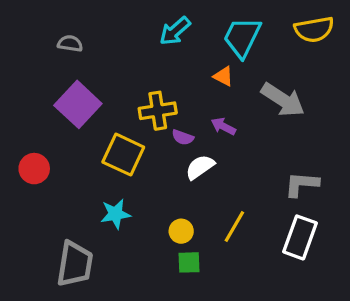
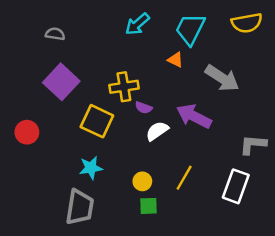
purple arrow: (223, 126) -> (194, 116), moved, size x1.8
gray L-shape: (302, 184) -> (253, 144), moved
gray trapezoid: (75, 264) -> (80, 207), moved

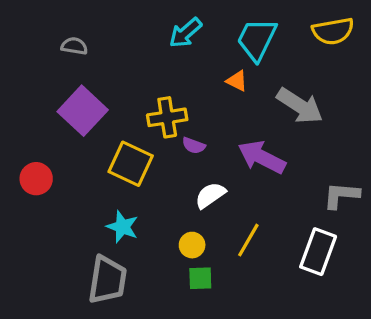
white semicircle: (157, 131) -> (210, 195), moved
cyan star: (91, 168) -> (122, 227), turned 30

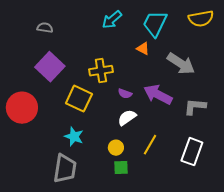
purple semicircle: (194, 146) -> (125, 94), moved
red circle: (36, 179) -> (22, 108), size x1.6
gray L-shape: (341, 195) -> (195, 107), moved

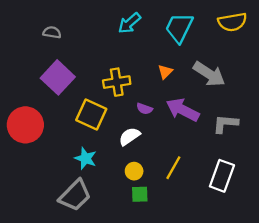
orange triangle: (143, 49) -> (165, 72), moved, turned 48
white semicircle: (127, 118) -> (129, 136), moved
gray trapezoid: (65, 169) -> (75, 195), turned 36

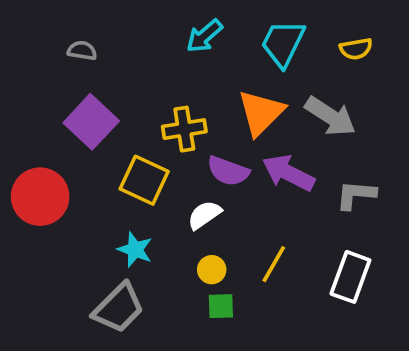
yellow semicircle: (232, 22) -> (356, 49), moved, size x0.7
orange triangle: (165, 72) -> (261, 113), size x2.0
purple semicircle: (144, 109) -> (228, 171), size x1.6

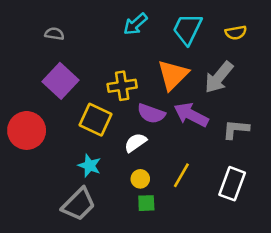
gray arrow: (330, 116) -> (219, 77), turned 96

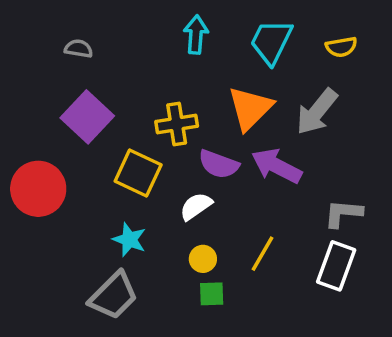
cyan arrow: (135, 24) -> (196, 35), turned 135
gray L-shape: (236, 129) -> (343, 213), moved

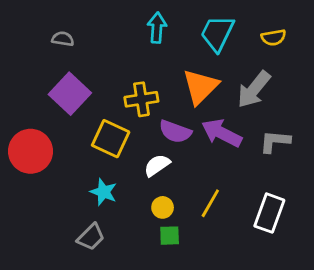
gray L-shape: (343, 213) -> (275, 141), moved
gray trapezoid: (114, 296) -> (91, 237), size x0.7

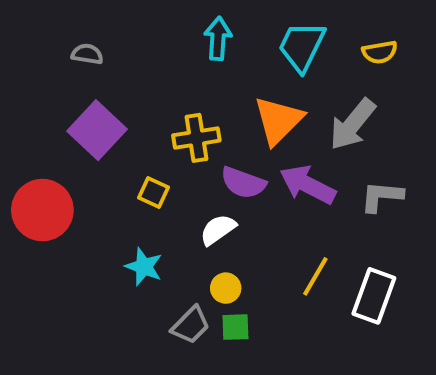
yellow square: (111, 139) -> (154, 193), size x0.6
yellow line: (210, 203) -> (315, 276), moved
gray trapezoid: (91, 237) -> (191, 325), moved

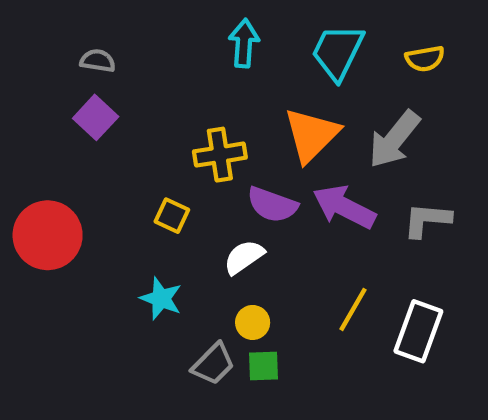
purple square: (97, 130) -> (96, 117), moved, size x0.7

